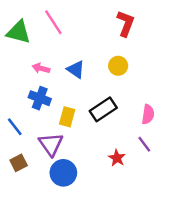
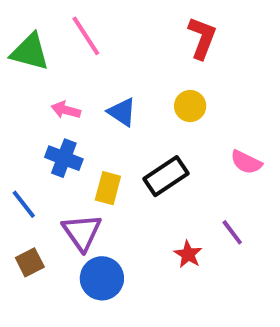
pink semicircle: (148, 114) -> (246, 162), moved, turned 108

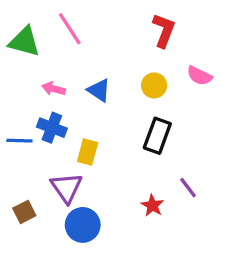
pink semicircle: (246, 162) -> (199, 76), moved
black rectangle: (166, 176) -> (157, 136), moved, turned -36
blue line: (24, 204) -> (19, 141), moved, turned -50

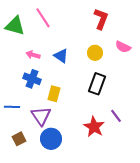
blue line: (19, 141) -> (12, 107), moved
red star: (152, 205) -> (94, 127), size x1.5
brown square: (24, 212) -> (19, 139), moved

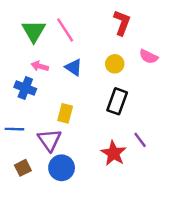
pink line: (43, 18) -> (65, 30), moved
green triangle: (15, 26) -> (34, 31), moved, turned 45
blue cross: (32, 79) -> (25, 88), moved

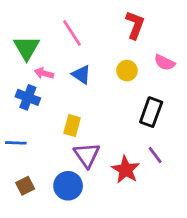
green triangle: (34, 31) -> (27, 48), moved
black rectangle: (117, 101) -> (151, 112), moved
purple triangle: (49, 140) -> (87, 155), moved

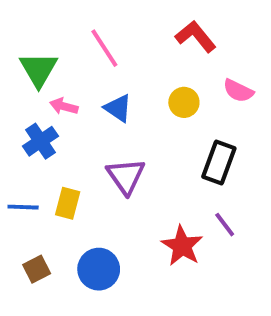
red L-shape: (135, 25) -> (196, 36), turned -60
blue cross: (28, 97) -> (41, 141), turned 35
yellow rectangle: (72, 125) -> (68, 203), moved
purple triangle: (87, 155) -> (126, 176), moved

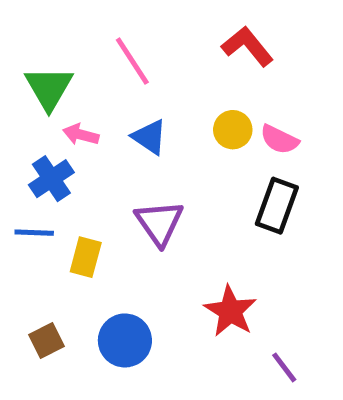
pink semicircle: (238, 91) -> (279, 139), moved
blue line: (23, 207) -> (34, 233), moved
purple line: (225, 225) -> (284, 367), moved

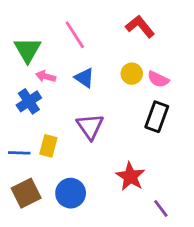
blue line: (34, 233) -> (19, 153), moved
brown square: (46, 340) -> (26, 193), size x1.5

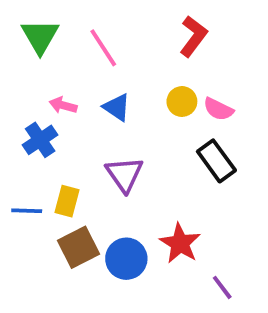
red L-shape: (140, 26) -> (193, 36), turned 76
green triangle: (28, 50) -> (40, 36), moved
black rectangle: (157, 117) -> (216, 161), turned -56
brown square: (26, 193) -> (78, 247), moved
blue circle: (71, 193) -> (126, 259), moved

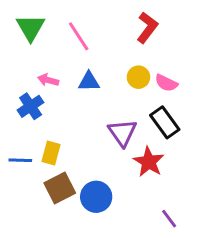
blue triangle: (117, 107) -> (89, 82), turned -35
purple triangle: (124, 174) -> (122, 133), moved
red star: (180, 243) -> (149, 162), moved

